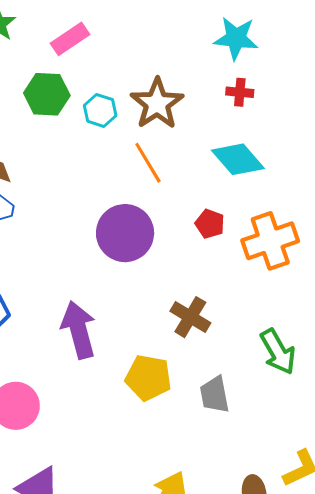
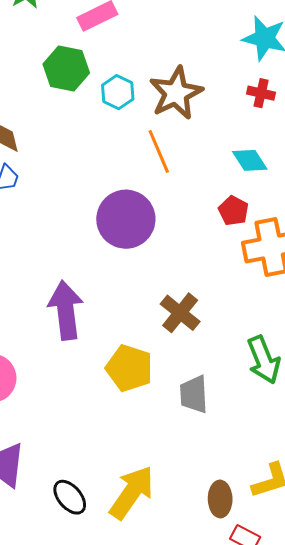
cyan diamond: (238, 159) -> (250, 160), size x0.7
red pentagon: (210, 224) -> (233, 211), moved

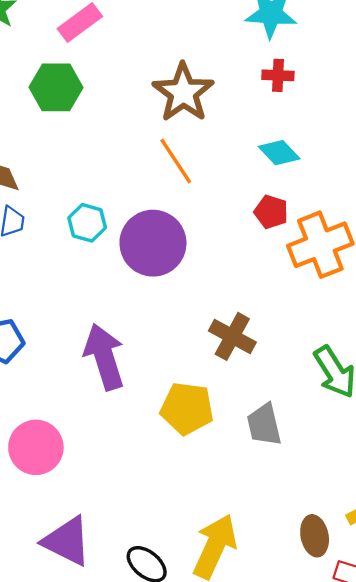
cyan hexagon: (118, 92) -> (87, 223), moved

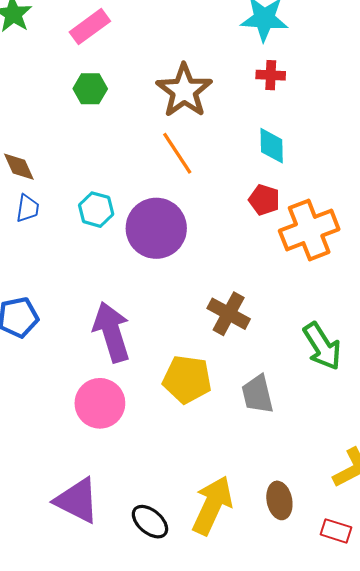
green hexagon: (56, 87) -> (90, 89), moved, size x0.7
cyan diamond: (279, 153) -> (272, 146), turned 42
pink circle: (36, 447) -> (100, 403), moved
brown ellipse: (315, 536) -> (279, 500), moved

